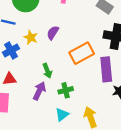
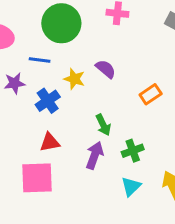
purple semicircle: (53, 33) -> (106, 69), turned 104
orange rectangle: (82, 53) -> (151, 94), size x0.6

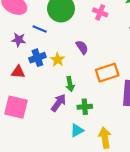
yellow star: (74, 79) -> (58, 60), moved
orange rectangle: (151, 94) -> (107, 73), size x1.5
red triangle: (50, 142) -> (18, 72), moved

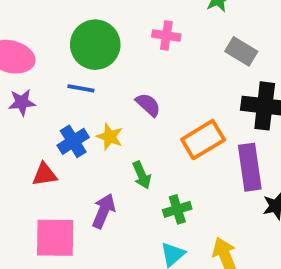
blue line: (40, 29) -> (81, 88), moved
purple star: (19, 40) -> (22, 102), moved
purple arrow: (59, 103) -> (104, 211), moved

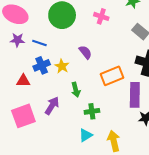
blue line: (81, 88) -> (39, 43), moved
pink square: (55, 238) -> (23, 116), turned -30

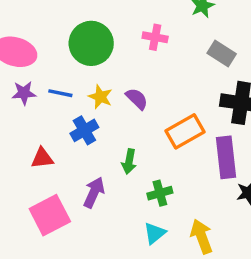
blue cross: (42, 65) -> (84, 130), moved
yellow star: (62, 66) -> (100, 97), moved
green arrow: (76, 90) -> (129, 161), turned 32

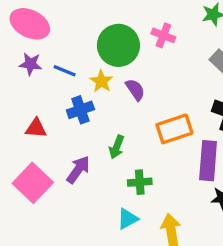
green circle: (91, 43) -> (118, 45), moved
pink square: (50, 215) -> (33, 183), turned -30

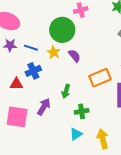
pink cross: (163, 35) -> (81, 10), moved, turned -32
blue cross: (80, 110) -> (33, 71), moved
pink square: (33, 183) -> (17, 117), turned -30

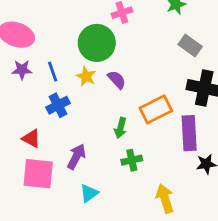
blue line: (31, 48) -> (53, 72), turned 56
red triangle: (16, 84) -> (31, 138), moved, turned 32
green arrow: (66, 91) -> (121, 128), moved
cyan triangle: (76, 134) -> (89, 193), moved

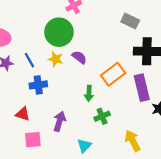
blue cross: (58, 105) -> (38, 85), turned 30
pink square: (38, 174) -> (33, 140), size x0.7
cyan triangle: (89, 193) -> (84, 146), moved

